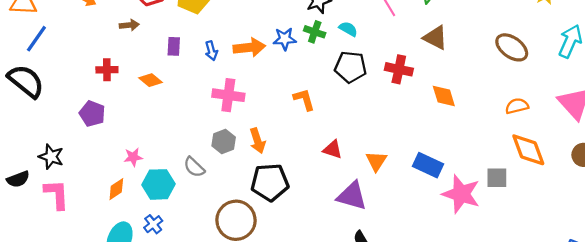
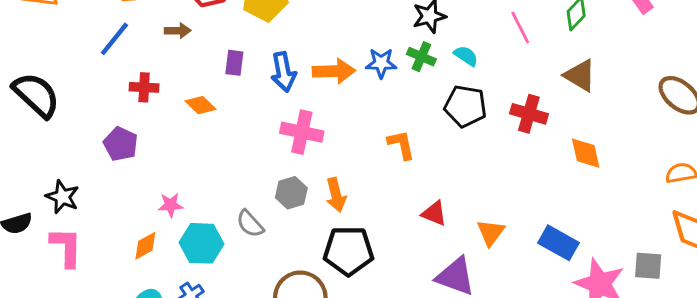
blue line: (36, 39) -> (114, 39), moved
blue arrow: (211, 51) -> (283, 72), size x1.5

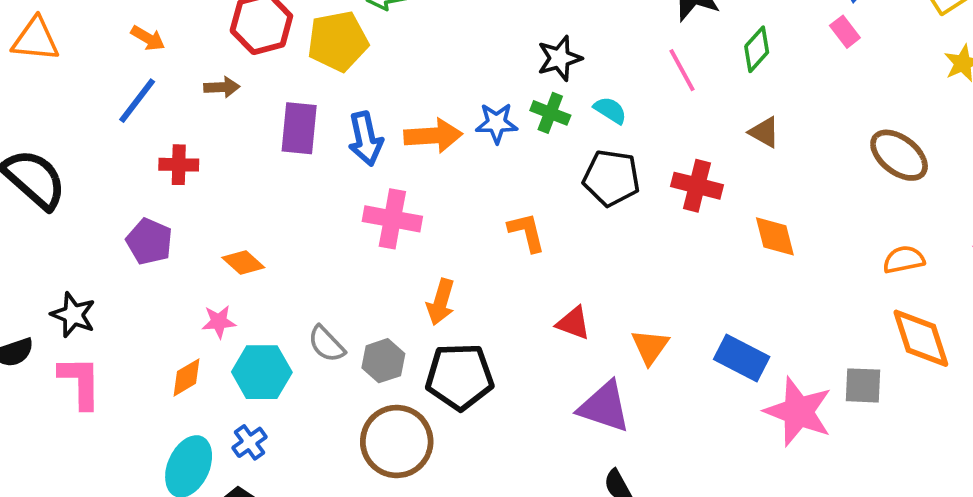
purple rectangle: (234, 63) -> (299, 128), size x1.5
brown triangle: (580, 75) -> (764, 132), size x0.7
orange diamond: (201, 105) -> (243, 262), moved
gray hexagon: (291, 193) -> (383, 361), moved
orange arrow: (336, 195) -> (441, 302), turned 32

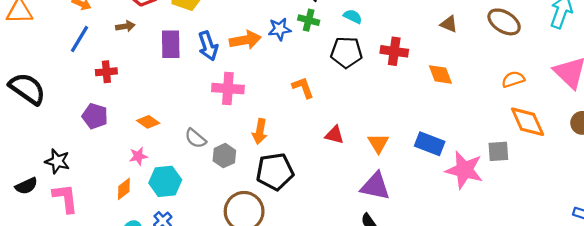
cyan semicircle: (610, 110) -> (353, 16), moved
brown triangle: (764, 132) -> (449, 24), moved
gray semicircle: (326, 344) -> (195, 138), moved
gray hexagon: (383, 361) -> (224, 156), moved
purple triangle: (604, 407) -> (375, 186), moved

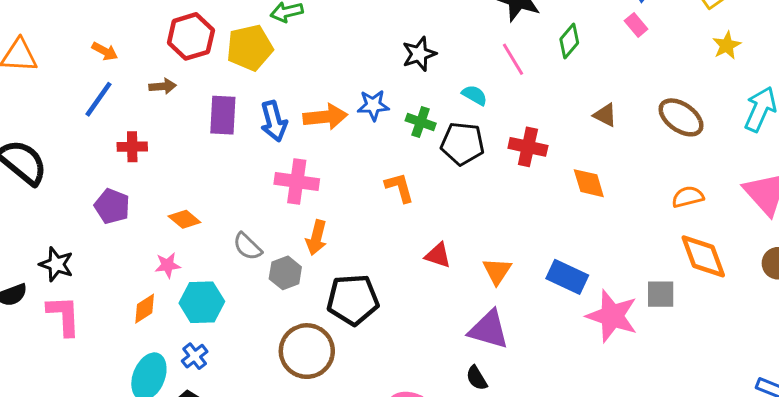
green cross: (309, 20) -> (421, 122), moved
orange arrow: (260, 131) -> (316, 238), moved

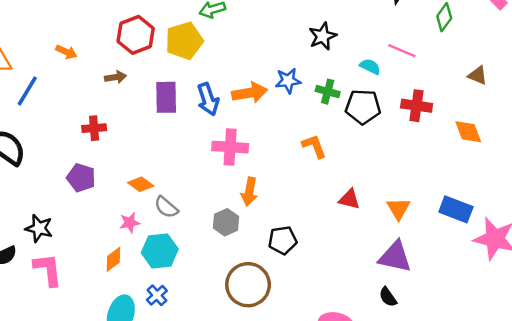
pink line: (513, 59) -> (402, 51), moved, turned -32
blue line: (98, 99) -> (27, 91), moved
gray semicircle: (247, 246) -> (166, 207), moved
black pentagon: (353, 300) -> (283, 240), size x0.7

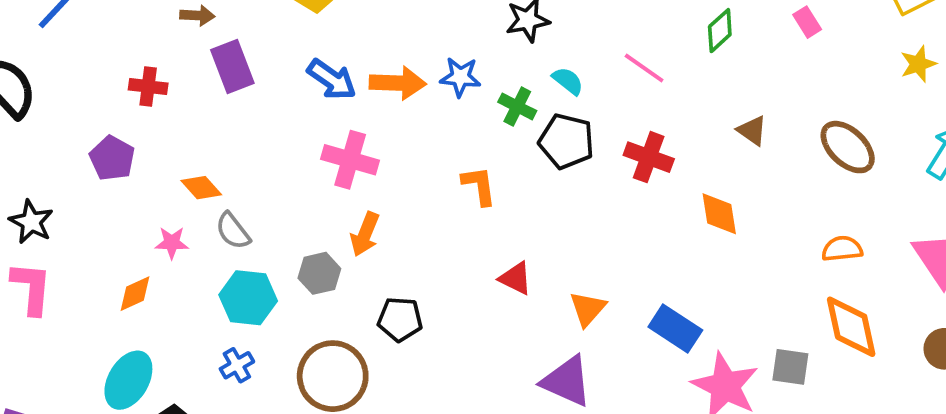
cyan semicircle: (370, 67) -> (568, 81), moved
purple rectangle: (166, 97) -> (232, 67), moved, turned -32
blue arrow: (208, 99) -> (332, 79), turned -48
cyan hexagon: (160, 251) -> (248, 298), moved
blue cross: (157, 295) -> (237, 365), moved

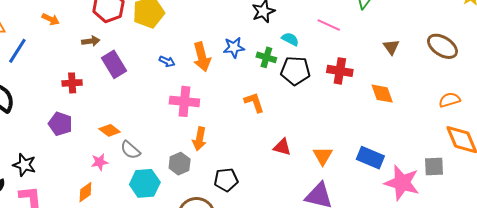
blue arrow: (332, 79) -> (167, 61), size x0.6
orange arrow: (398, 83) -> (202, 57), turned 84
brown triangle: (752, 131) -> (391, 47), turned 30

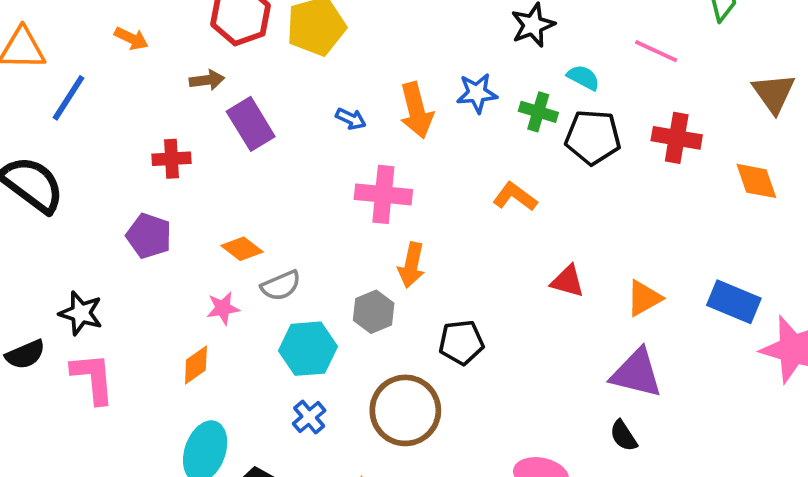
brown triangle: (391, 47) -> (774, 93), size x1.4
orange L-shape: (254, 102) -> (515, 197), turned -35
gray semicircle: (130, 150) -> (281, 286), turned -65
orange triangle: (323, 156) -> (644, 298), turned 30

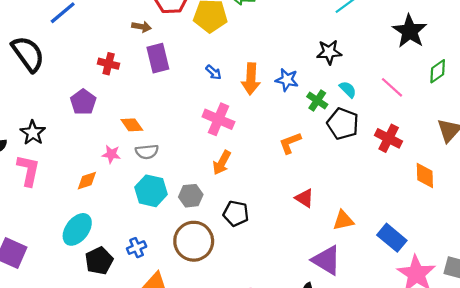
orange L-shape: (515, 197) -> (290, 143), turned -75
gray hexagon: (374, 312) -> (191, 196), moved
blue cross: (309, 417) -> (137, 248), moved

